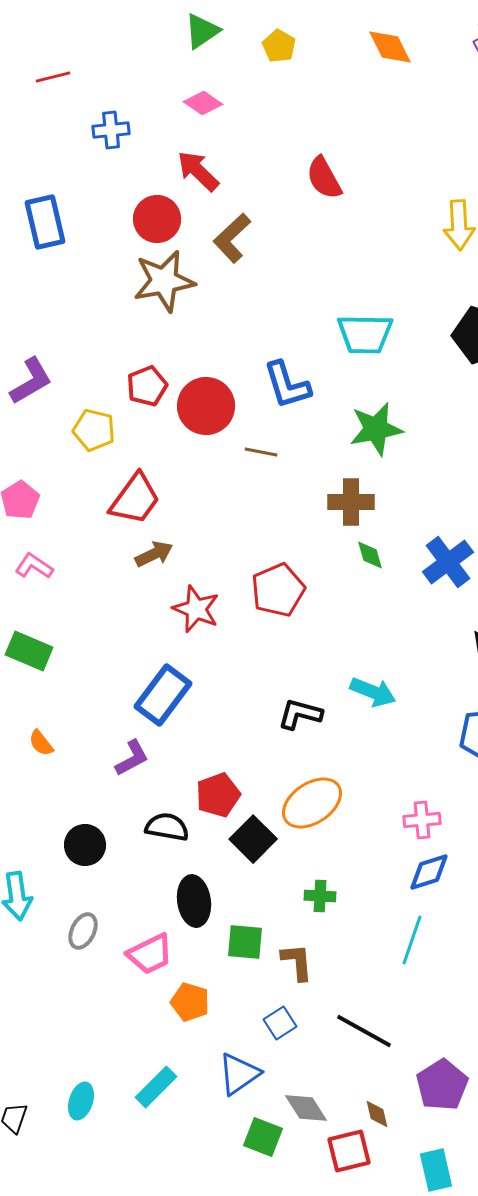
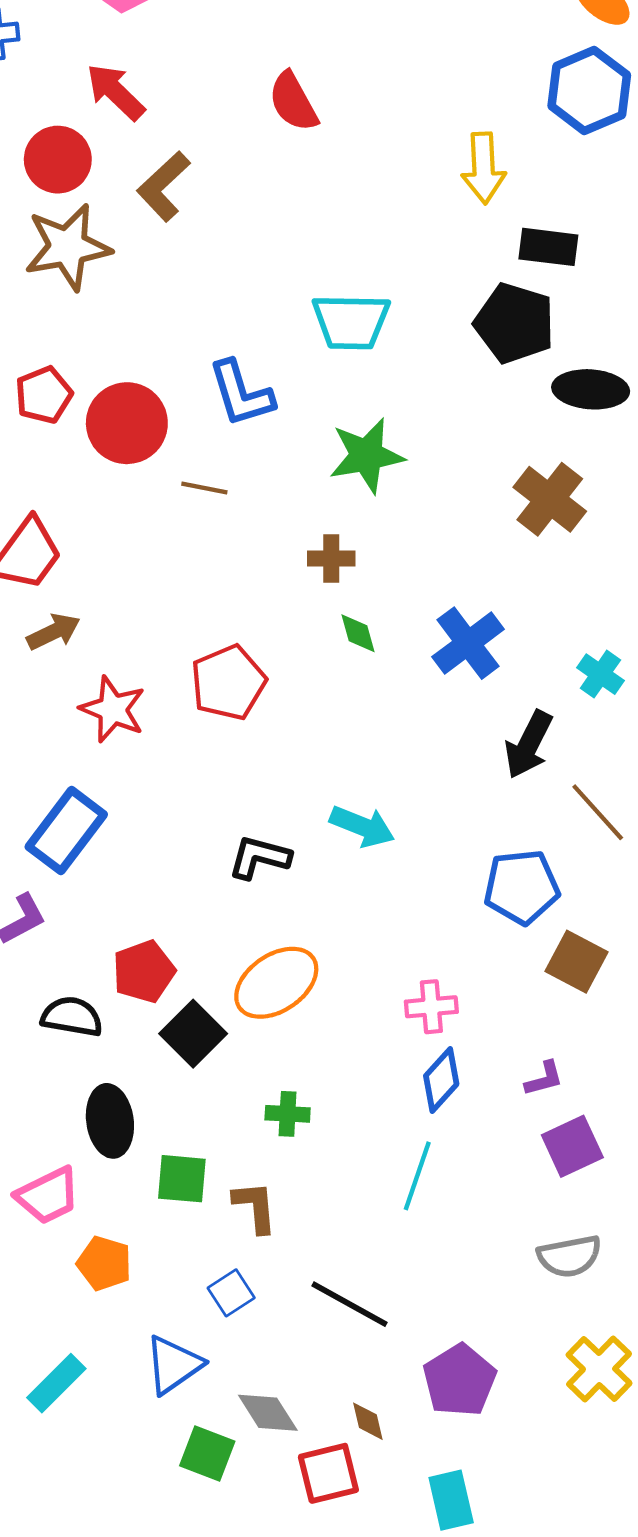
brown cross: (351, 502) -> (331, 558), size x0.7
blue diamond: (429, 872) -> (441, 1080), turned -30

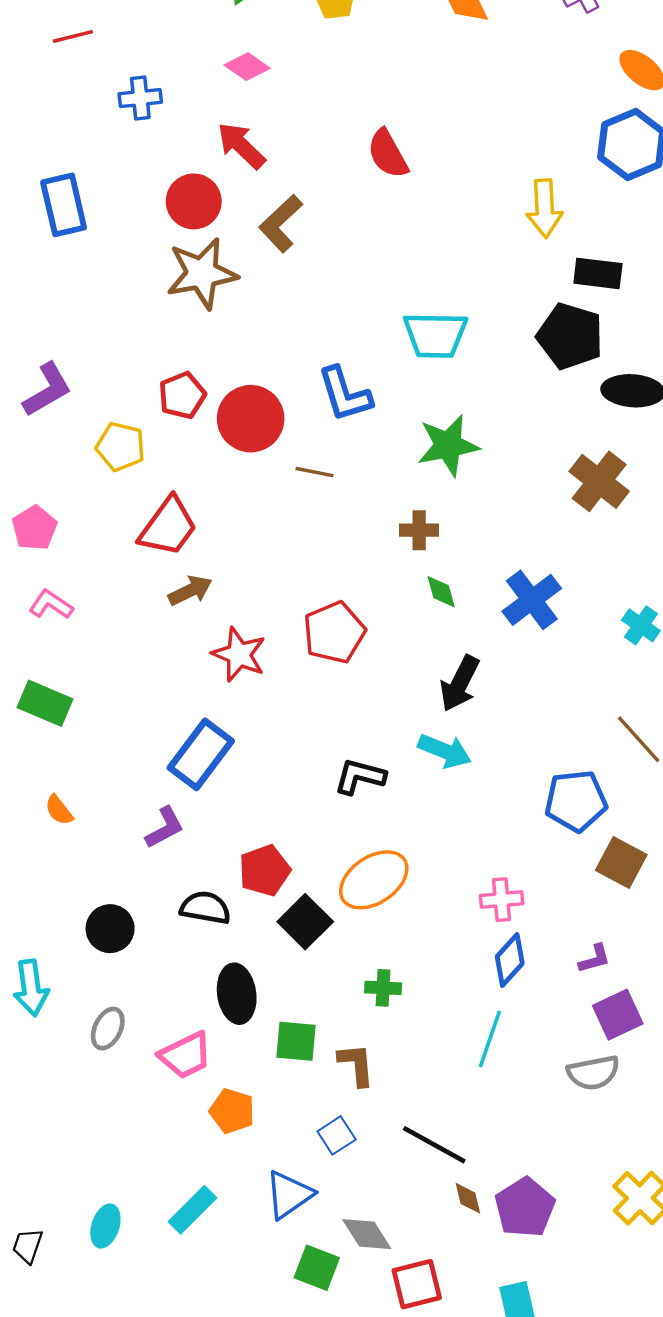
black arrow: (529, 745) -> (460, 684), moved
gray semicircle: (569, 1256) -> (593, 1073), moved
brown diamond: (368, 1421) -> (468, 1198), moved

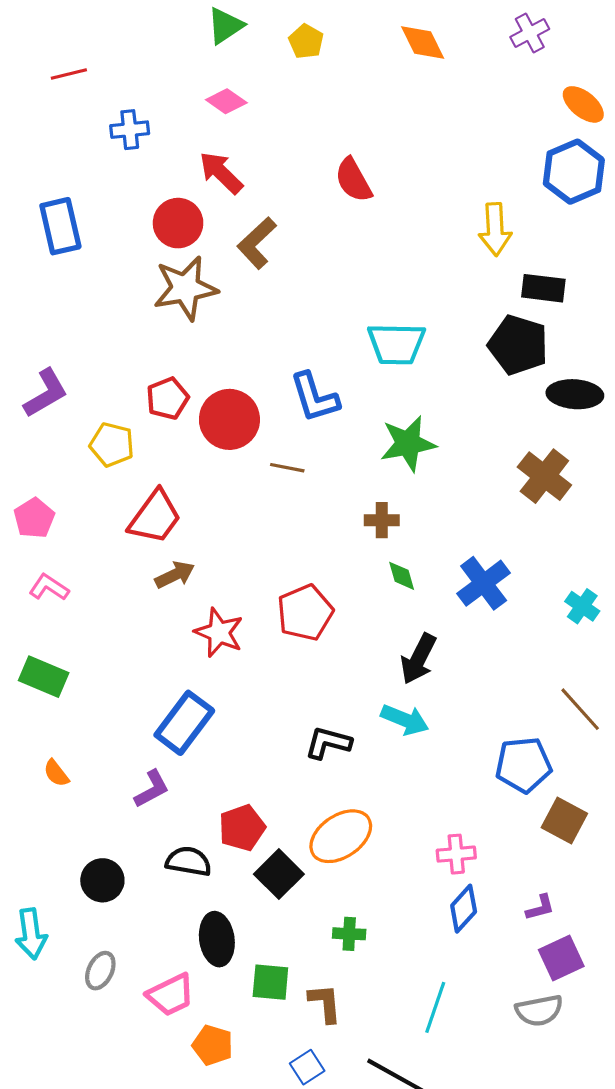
cyan line: (490, 1039) -> (435, 1007), moved

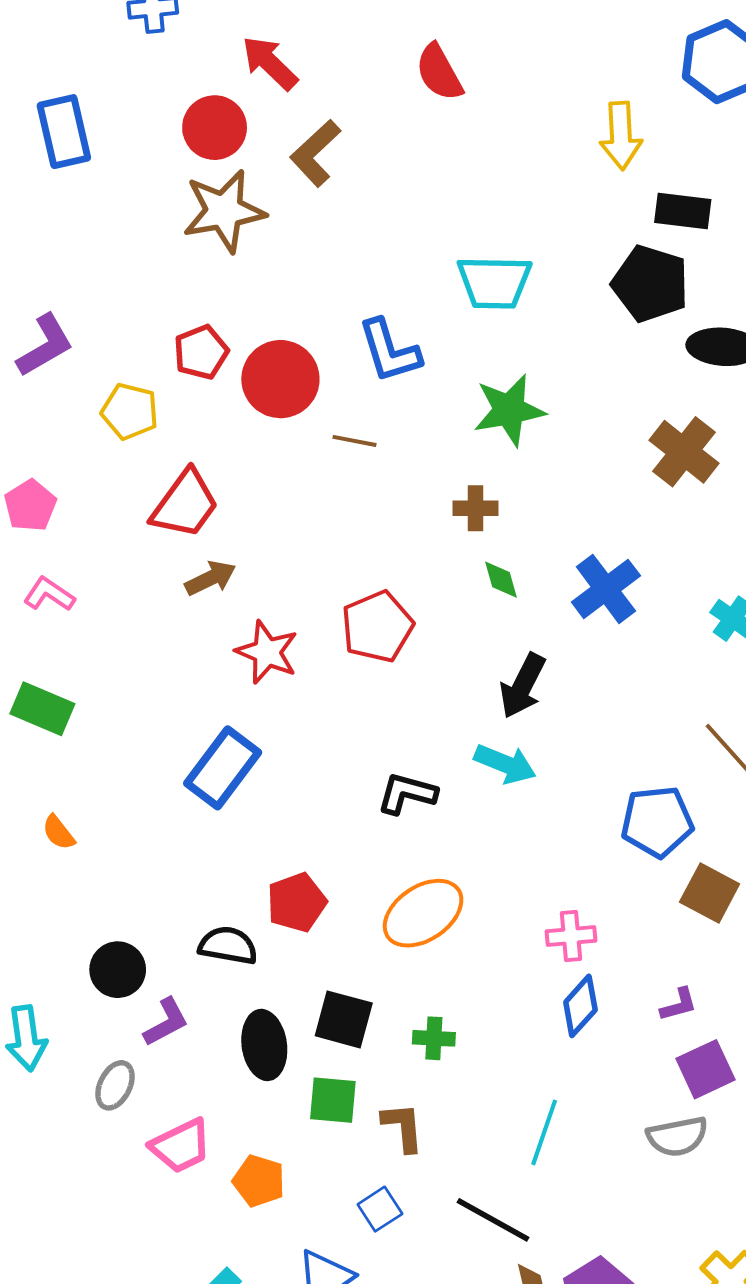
purple L-shape: (152, 789) -> (166, 1022), moved
black square: (279, 874) -> (344, 1019), moved, turned -30
pink trapezoid: (171, 995) -> (181, 1146), moved

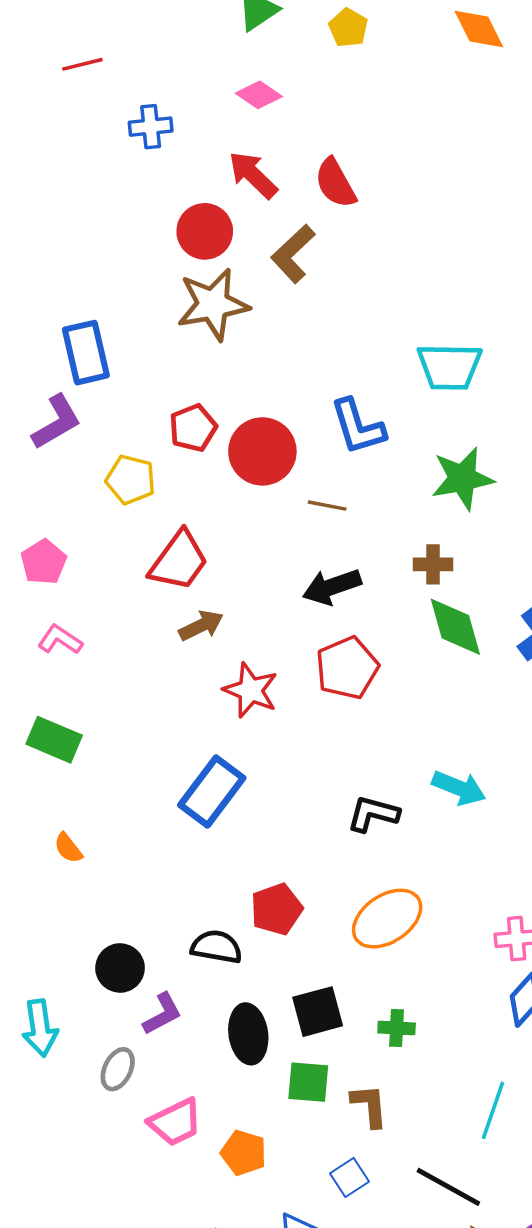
red semicircle: (439, 72) -> (335, 183), moved
blue rectangle: (64, 132) -> (86, 353), moved
green diamond: (501, 580) -> (455, 627), size x1.8
black arrow: (523, 686) -> (332, 587), moved, turned 44
black square: (344, 1019) -> (318, 1012), turned -30

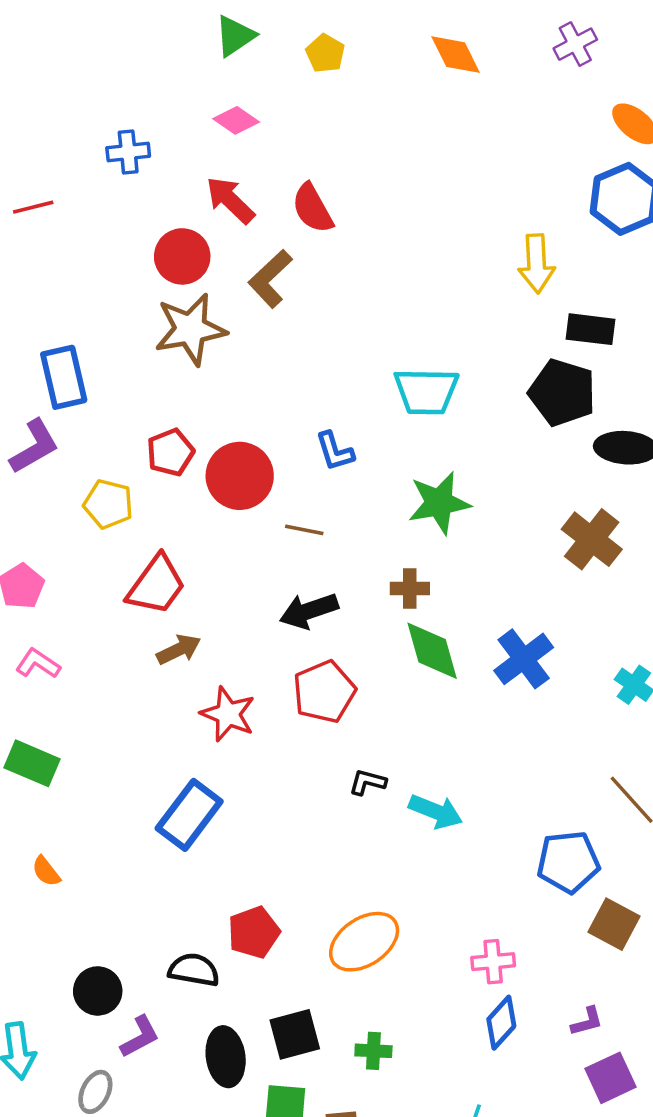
red line: (82, 64) -> (33, 207), moved
blue L-shape: (358, 427) -> (335, 451), size x0.7
black L-shape: (373, 814) -> (368, 782), moved, size x0.7

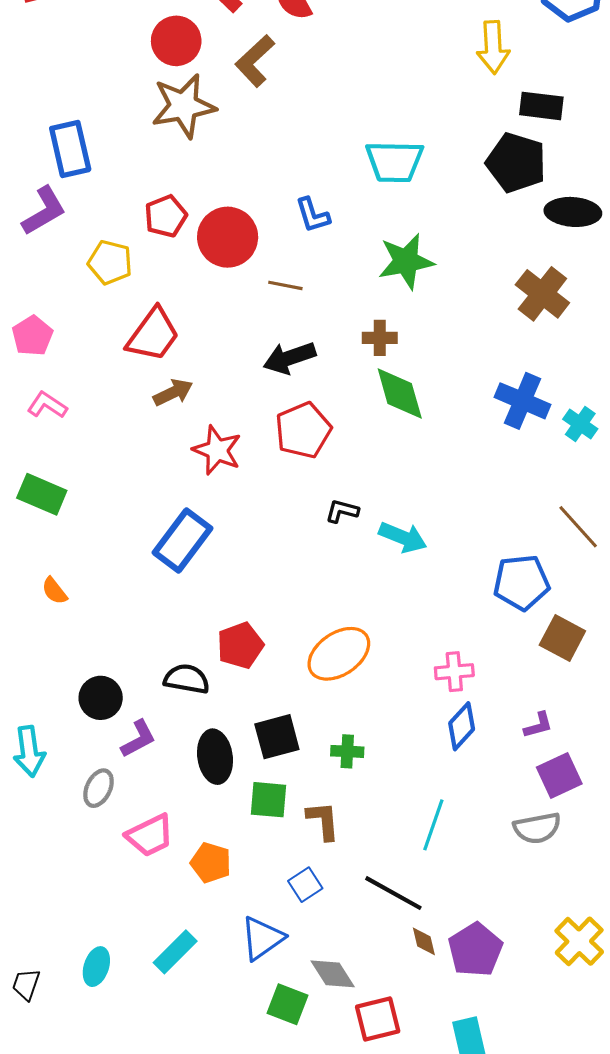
blue cross: (524, 659) -> (523, 401), moved, turned -30

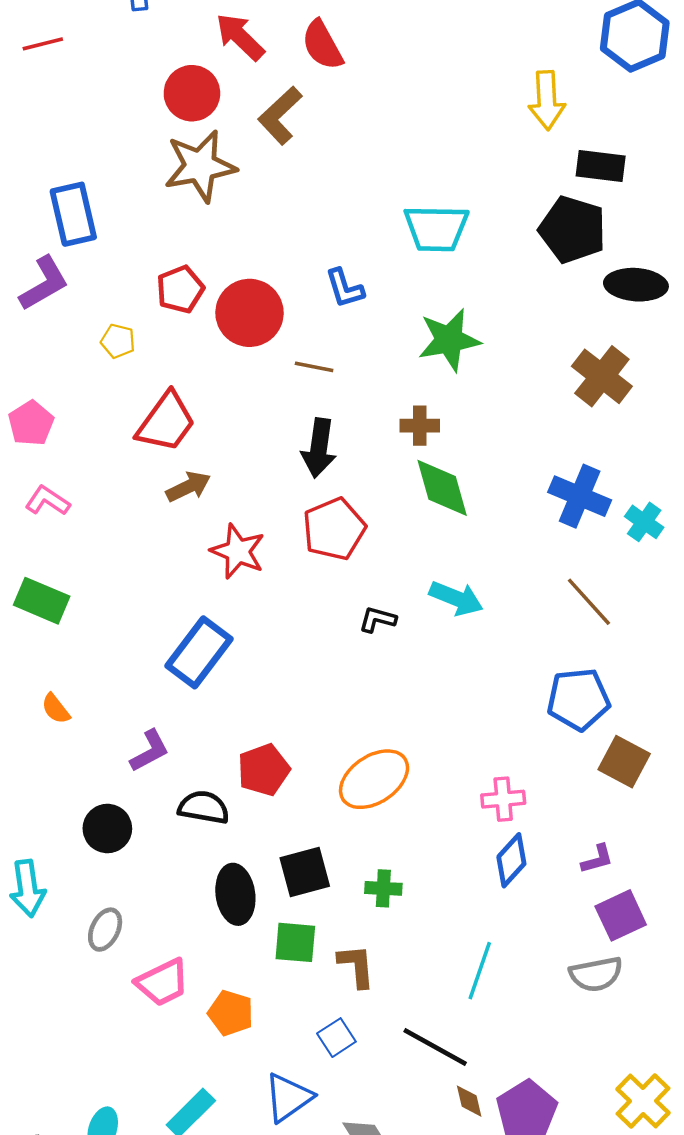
yellow pentagon: (110, 262) -> (118, 341), size x0.7
black arrow: (290, 358) -> (319, 448), turned -63
brown line: (578, 527) -> (589, 602), moved
cyan arrow: (403, 537) -> (456, 598), moved
purple L-shape: (138, 739) -> (150, 751), moved

